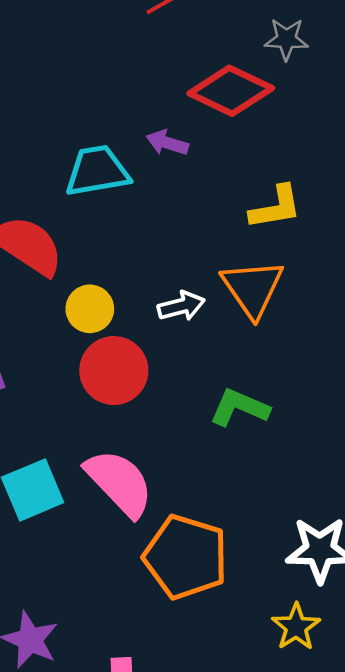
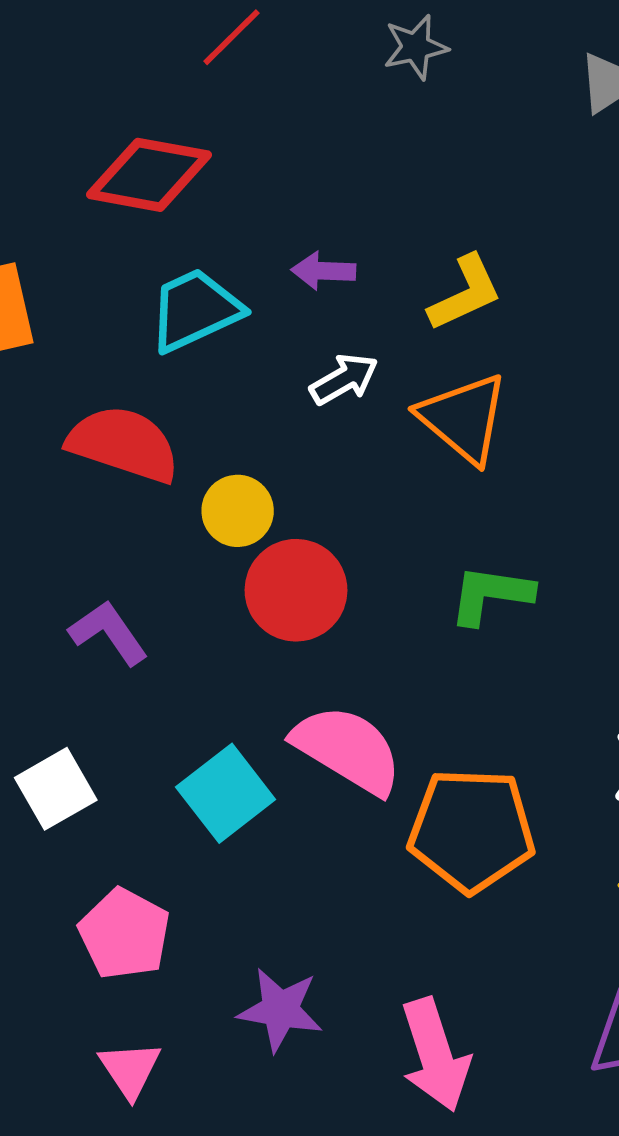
red diamond: (231, 91) -> (149, 175), moved
purple arrow: (167, 143) -> (323, 271), moved
white arrow: (181, 306) -> (344, 379), moved

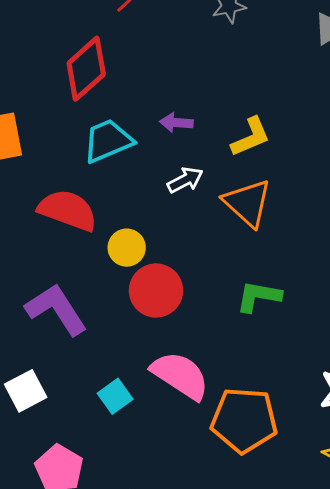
red diamond: (149, 175) -> (86, 69), turned -54
purple L-shape: (108, 633) -> (56, 309), size x1.5
cyan square: (226, 793) -> (115, 396), size x0.7

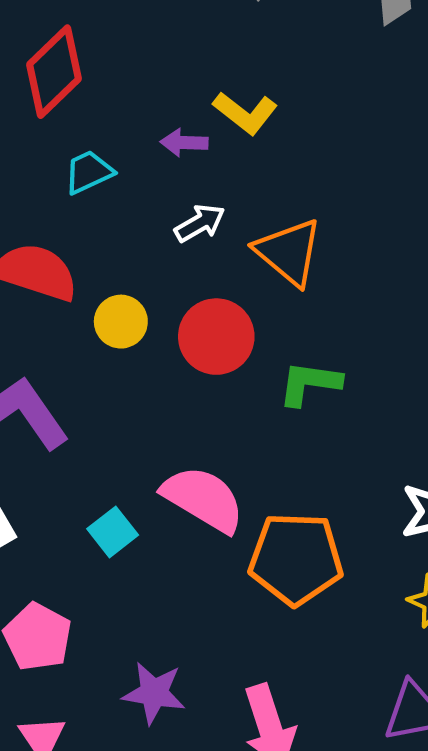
yellow L-shape: (251, 137) -> (245, 113), moved, turned 63
cyan trapezoid: (108, 141) -> (89, 172), size x0.7
red circle: (156, 290) -> (216, 337), moved

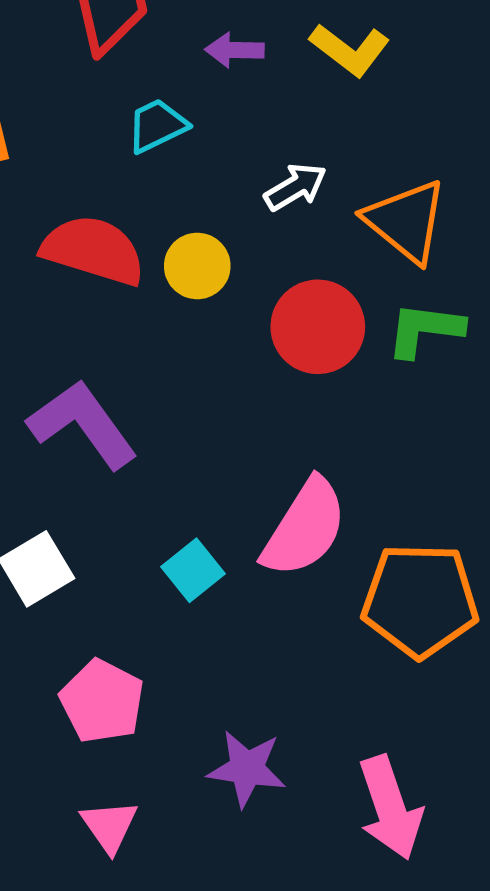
purple arrow: (184, 143) -> (234, 50), moved
yellow circle: (121, 322) -> (197, 266), moved
green L-shape: (310, 383) -> (425, 330), moved
pink semicircle: (203, 499) -> (305, 528), turned 92

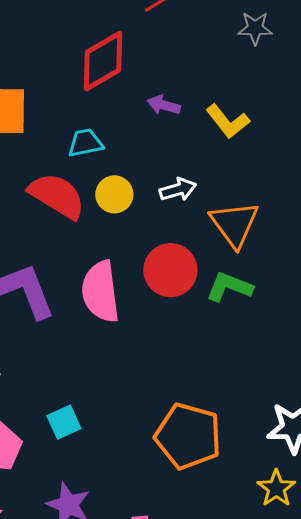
cyan trapezoid: (157, 126) -> (85, 143), moved
yellow circle: (197, 266) -> (114, 194), moved
pink semicircle: (305, 528) -> (101, 292), moved, turned 126
cyan square: (193, 570) -> (64, 422), moved

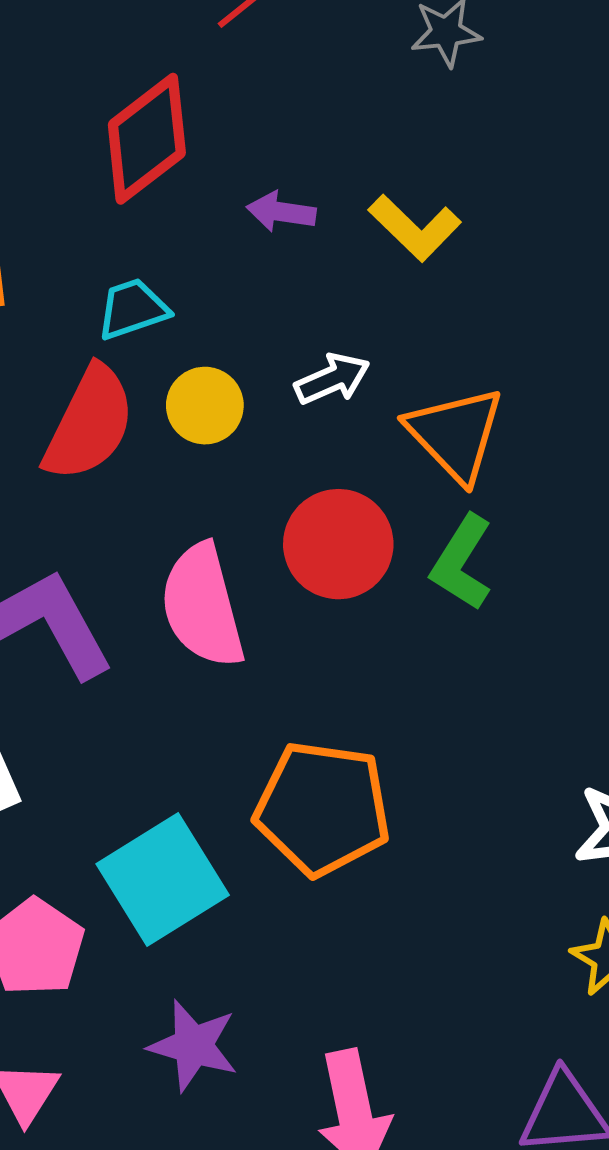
red semicircle: (57, 196) -> (89, 423), turned 92
green L-shape: (229, 287) -> (462, 563), turned -72
cyan square: (64, 422) -> (163, 880), size x1.8
orange pentagon: (188, 436) -> (323, 808), moved

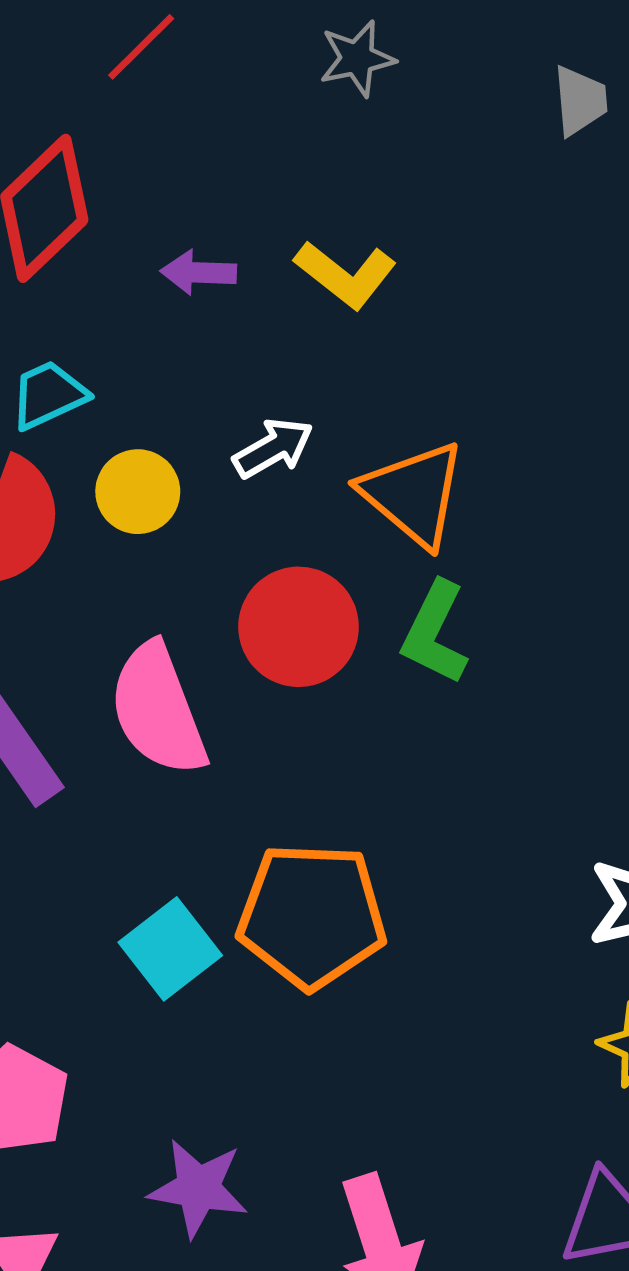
cyan square: (163, 880) -> (170, 949), moved, size x0.7

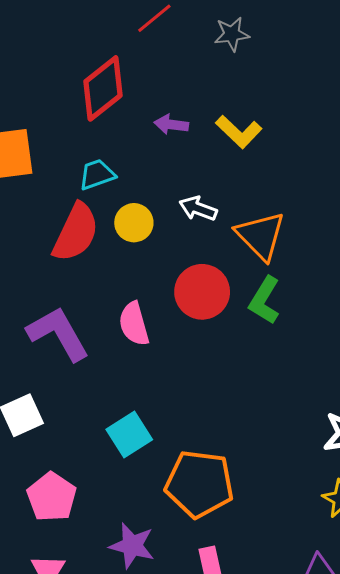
gray star: (357, 58) -> (232, 34), moved
white arrow: (273, 448) -> (198, 208), turned -135
pink semicircle: (158, 709) -> (134, 324), size x0.7
orange pentagon: (312, 916) -> (199, 484), moved

